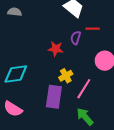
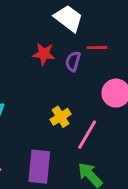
red star: (56, 49) -> (44, 54), moved
purple rectangle: (54, 97) -> (39, 167), moved

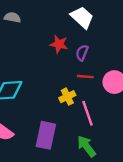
red line: (97, 48) -> (85, 77), moved
pink line: (87, 135) -> (87, 113), turned -55

